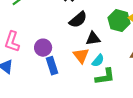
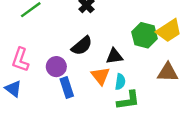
black semicircle: (78, 20) -> (82, 46), moved
cyan semicircle: (98, 61) -> (120, 82), turned -32

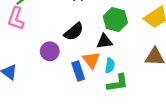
green hexagon: (145, 35) -> (115, 20), moved
pink L-shape: (20, 60) -> (16, 18), moved
blue rectangle: (67, 87) -> (78, 71), moved

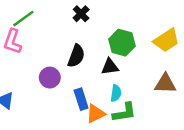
black semicircle: (74, 32) -> (76, 56), turned -30
orange triangle: (91, 60) -> (96, 114), moved, turned 42

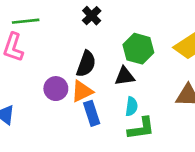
green line: (23, 19) -> (26, 21), turned 30
orange triangle: (96, 114) -> (82, 91), moved

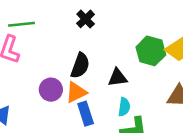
green hexagon: (138, 49) -> (151, 51), moved

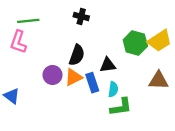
black cross: (86, 19) -> (81, 16), turned -32
blue rectangle: (86, 114) -> (92, 83), moved

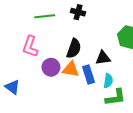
green line: (28, 21) -> (45, 16), moved
pink L-shape: (18, 42) -> (30, 46), moved
orange triangle: (73, 77) -> (71, 69), turned 36

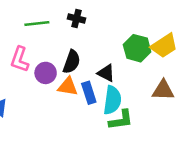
black triangle: (103, 58) -> (106, 73), turned 35
purple circle: (51, 67) -> (46, 73), moved
cyan semicircle: (108, 81) -> (112, 100), size x1.6

